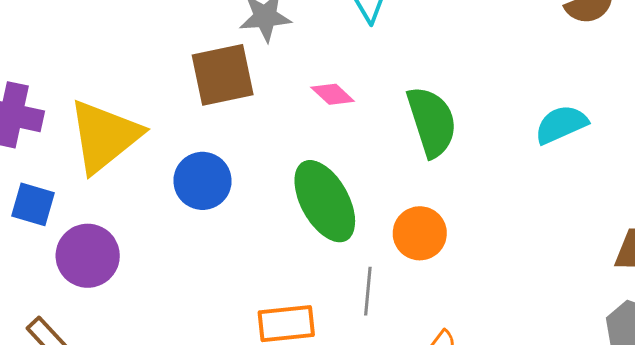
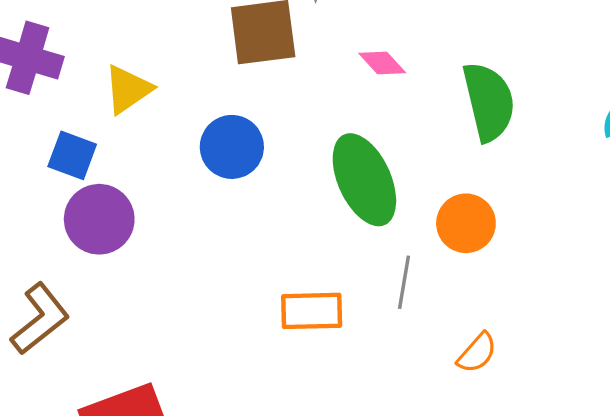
yellow triangle: (104, 136) -> (128, 89), size x0.6
blue square: (33, 204) -> (72, 155), moved

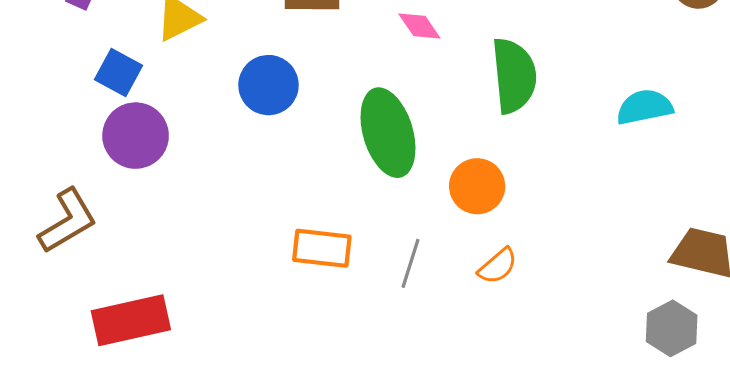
gray line: (404, 282) -> (411, 263), moved
orange semicircle: (477, 353) -> (498, 266), moved

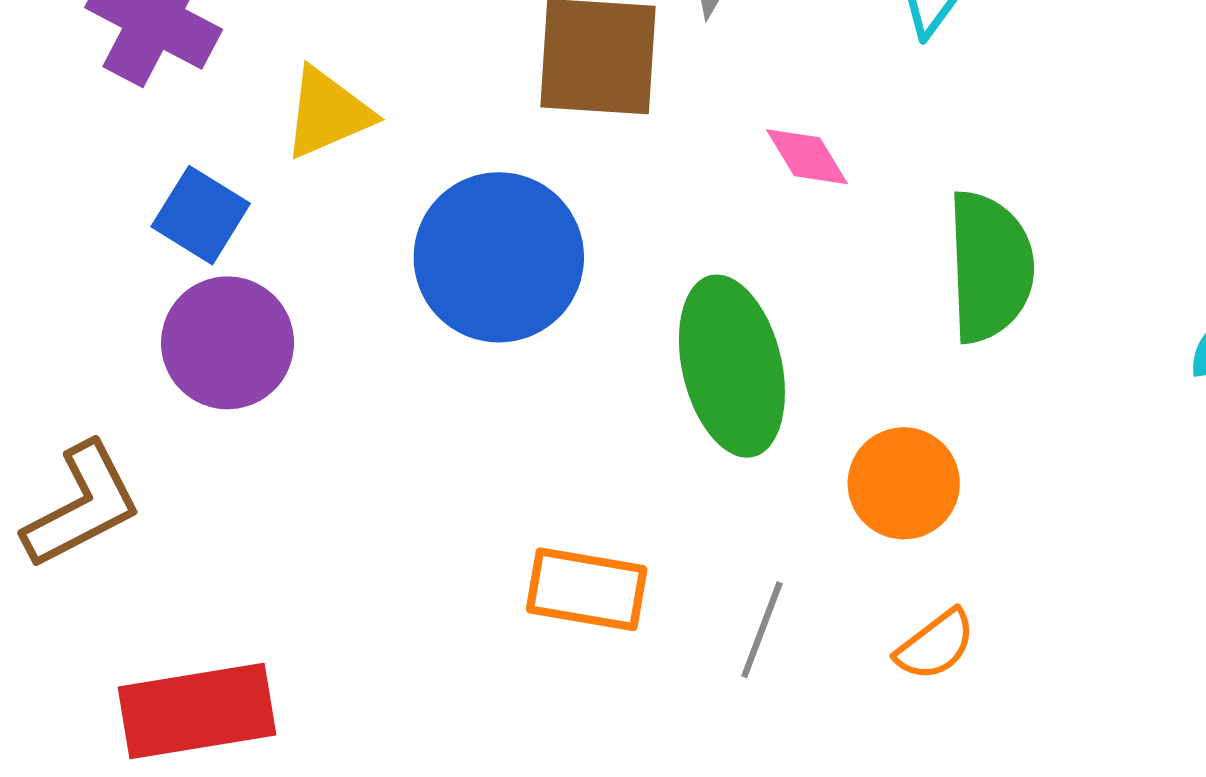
blue circle: (268, 85) -> (499, 257), size x1.4

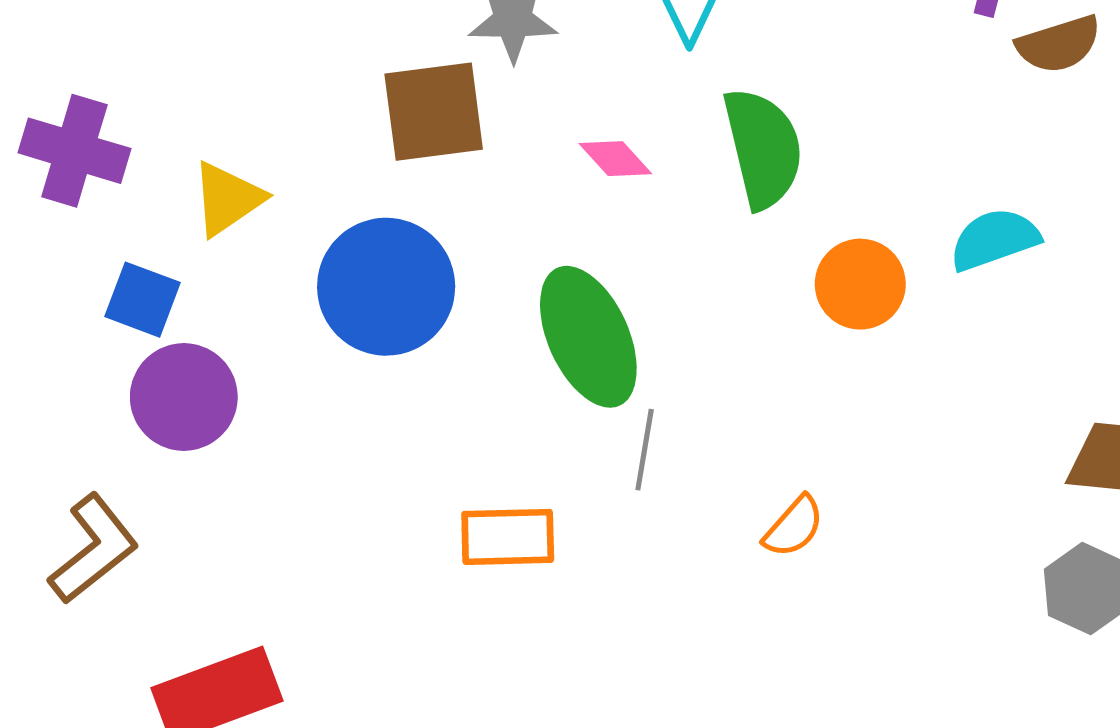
green semicircle: (990, 267) -> (763, 148), moved
orange circle: (904, 483) -> (860, 284), moved
gray line: (762, 630) -> (645, 450), moved

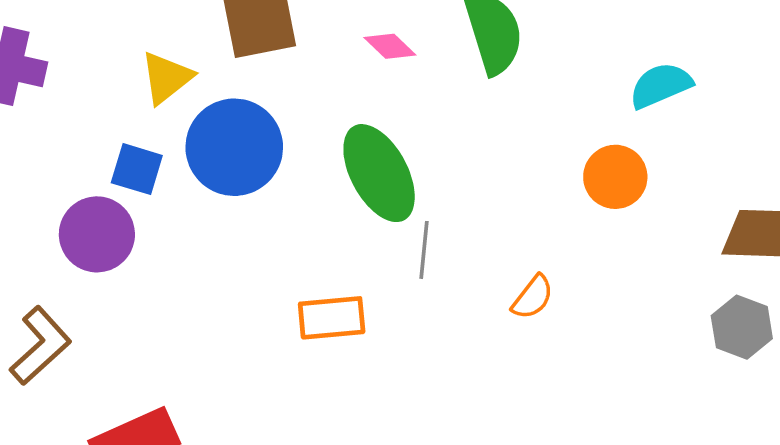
yellow triangle: (228, 199) -> (166, 78), moved
orange circle: (860, 284) -> (615, 177), moved
blue square: (143, 300) -> (137, 169), moved

